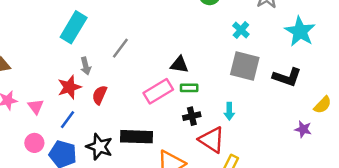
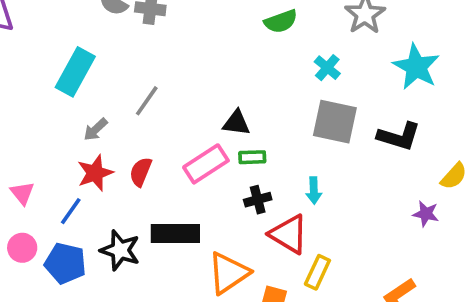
gray arrow: (86, 66) -> (96, 130), turned 63
red star: (69, 87) -> (95, 173), moved
red semicircle: (100, 95) -> (141, 172), moved

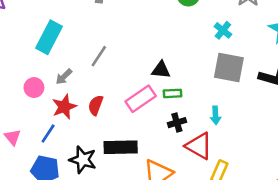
pink triangle: (22, 193) -> (13, 137), moved
pink circle: (22, 248) -> (34, 88), moved

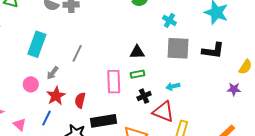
black triangle: (161, 70) -> (137, 52), moved
pink rectangle: (141, 99) -> (114, 82), turned -50
red semicircle: (96, 105) -> (80, 100), moved
cyan arrow: (216, 115) -> (173, 86), turned 88

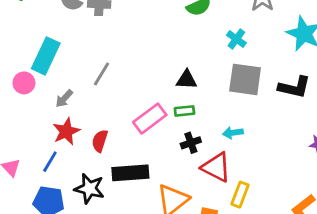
pink rectangle: (114, 82) -> (150, 119), turned 50
pink circle: (31, 84) -> (24, 83), moved

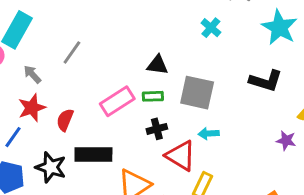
gray square: (245, 79) -> (197, 93), moved
gray arrow: (64, 99) -> (32, 74), turned 90
cyan arrow: (233, 133) -> (209, 134), moved

